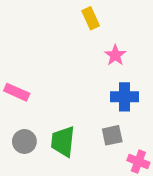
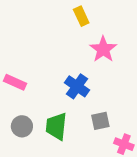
pink star: (115, 55) -> (103, 49), size x1.4
blue cross: (125, 97) -> (77, 86), moved, turned 35

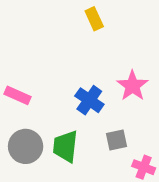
pink star: (103, 49) -> (132, 86), moved
gray circle: (22, 126) -> (26, 146), size x1.4

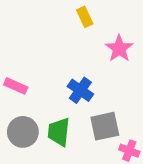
pink star: (132, 86) -> (119, 49), moved
gray square: (116, 140) -> (105, 126), size x1.5

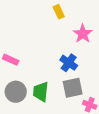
blue cross: (80, 90) -> (69, 63), moved

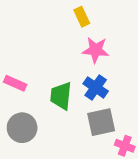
pink star: (83, 34) -> (96, 50), moved, turned -30
green trapezoid: (41, 92) -> (61, 96), moved

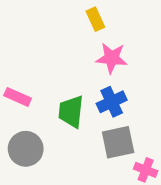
blue cross: (96, 87) -> (112, 102), turned 30

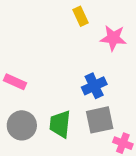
pink star: (112, 58) -> (113, 38), moved
green trapezoid: (71, 112) -> (60, 124), moved

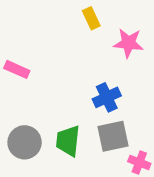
pink rectangle: (15, 82) -> (17, 69), moved

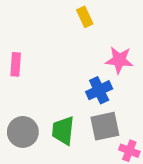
pink star: (128, 43) -> (119, 60), moved
pink rectangle: (17, 69) -> (16, 64), turned 70

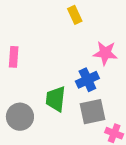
green trapezoid: (63, 131) -> (56, 99), moved

